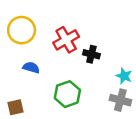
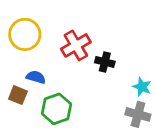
green hexagon: (67, 94) -> (57, 109), moved
brown square: (15, 107) -> (18, 95), moved, turned 35

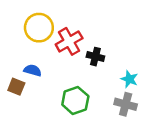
yellow circle: (25, 34) -> (39, 28), moved
green hexagon: (57, 109) -> (75, 100), moved

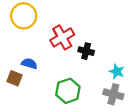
yellow circle: (39, 28) -> (24, 16), moved

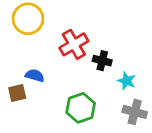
cyan star: (117, 71) -> (127, 81), moved
brown square: (15, 78) -> (17, 93), turned -35

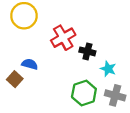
brown square: (17, 93) -> (15, 79), turned -35
green hexagon: (81, 108) -> (84, 93), moved

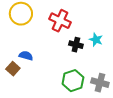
red cross: (63, 38) -> (60, 21), moved, turned -35
cyan star: (108, 69) -> (96, 40), moved

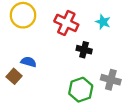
cyan star: (96, 40) -> (103, 22), moved
gray cross: (100, 83) -> (111, 80), moved

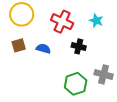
blue semicircle: (29, 62) -> (43, 49), moved
brown square: (14, 76) -> (19, 45), moved, turned 32

